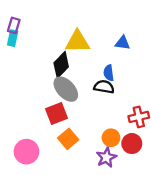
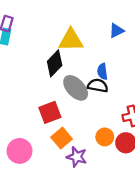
blue triangle: (123, 43) -> (116, 31), moved, turned -35
gray ellipse: (66, 89) -> (76, 88), moved
purple star: (106, 157) -> (77, 157), moved, turned -30

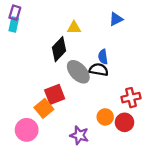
yellow triangle: (71, 40) -> (74, 28), size x0.6
orange square: (62, 138) -> (44, 108), moved

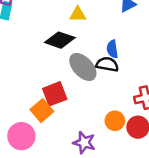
black diamond: (59, 49) -> (60, 40), turned 65

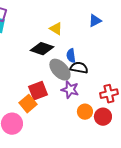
yellow triangle: (78, 14) -> (56, 29), turned 32
blue semicircle: (112, 49) -> (71, 56), moved
purple star: (84, 143) -> (70, 90), moved

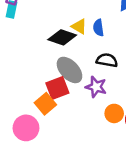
yellow triangle: (56, 29) -> (79, 26), moved
blue semicircle: (71, 56) -> (98, 28), moved
gray ellipse: (60, 70) -> (69, 70), moved

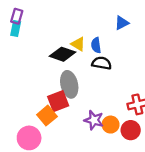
black semicircle: (107, 60) -> (102, 63), moved
gray ellipse: (69, 70) -> (69, 84), turned 30
purple star: (96, 87) -> (94, 120), moved

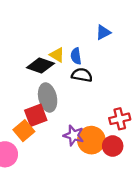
orange circle: (111, 125) -> (91, 140), size x1.5

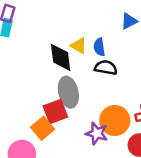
black diamond: (40, 66) -> (61, 57), turned 64
orange circle: (91, 140) -> (115, 121), moved

